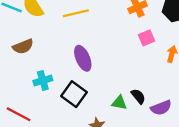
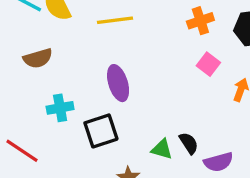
pink square: (147, 38) -> (208, 64), turned -35
black square: (74, 94) -> (101, 131), turned 30

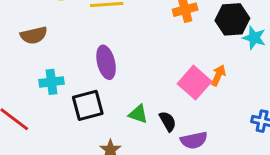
pink square: (208, 64) -> (194, 83), moved, size x1.5
green triangle: (162, 149) -> (138, 114), moved

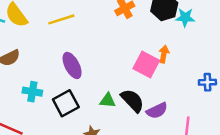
cyan cross: (52, 82) -> (32, 92), turned 30
black semicircle: (168, 121) -> (132, 101), size x1.5

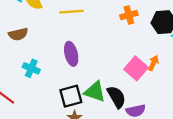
green triangle: (108, 100) -> (95, 92), size x1.5
black square: (66, 103) -> (71, 96), moved

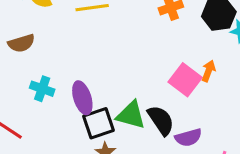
purple ellipse: (71, 54) -> (82, 98), moved

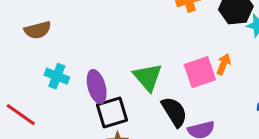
pink square: (185, 80) -> (200, 72), turned 32
green triangle: (131, 115) -> (148, 77), moved, turned 32

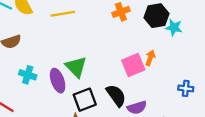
green triangle: (148, 77) -> (76, 67), moved
black square: (112, 113) -> (85, 100), moved

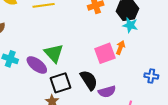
cyan star: (174, 28) -> (130, 25), moved
purple ellipse: (58, 81) -> (37, 65), turned -35

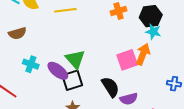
orange arrow: (120, 47) -> (143, 54), size x1.5
black square: (60, 83) -> (72, 80), moved

